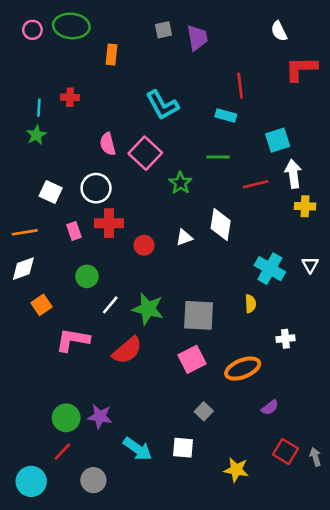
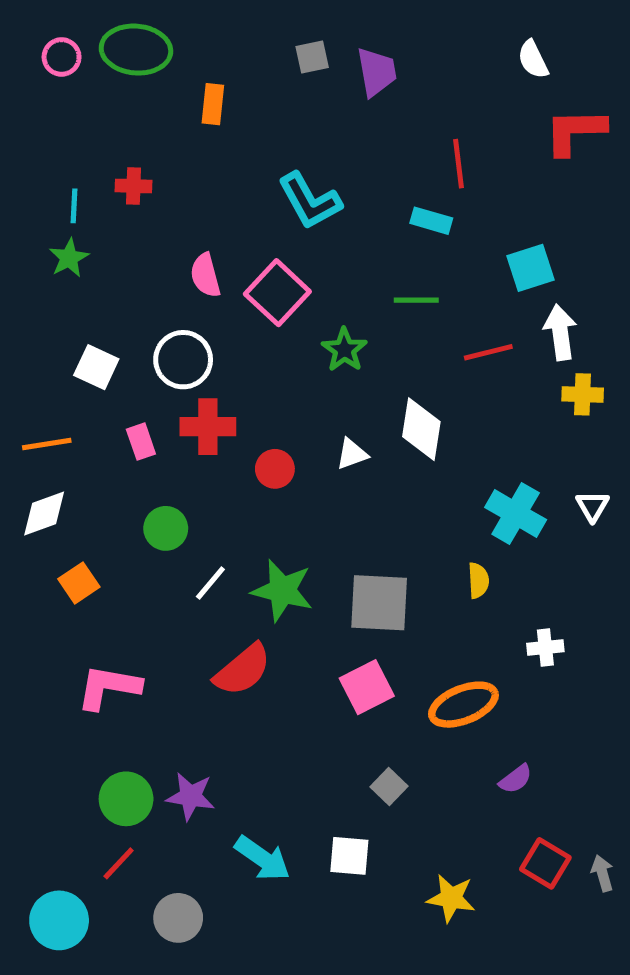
pink L-shape: (73, 340) -> (109, 687), moved

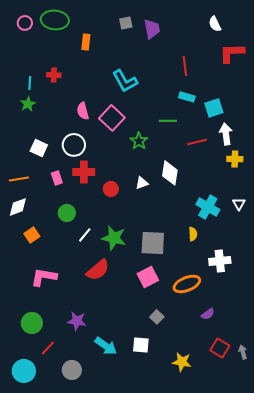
cyan rectangle: (431, 221) -> (187, 97), moved
white cross: (545, 647) -> (220, 261), size x1.5
green circle: (126, 799) -> (32, 323), moved

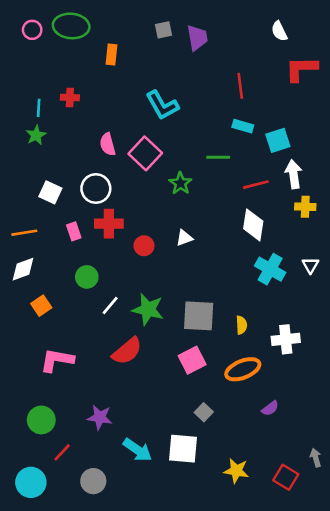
white diamond: (170, 173) -> (253, 225), moved
yellow semicircle: (193, 234) -> (242, 325), moved
white square: (141, 345) -> (183, 449), size x1.4
red square: (220, 348) -> (286, 477), moved

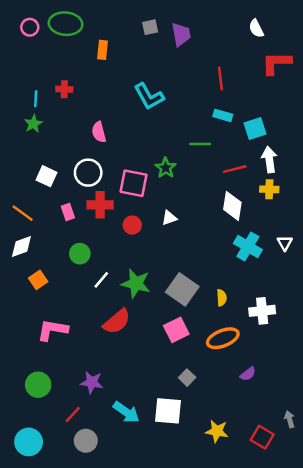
pink square: (145, 153) -> (133, 183), moved, turned -32
yellow cross: (305, 207) -> (269, 189), moved
orange line: (24, 233) -> (23, 213), turned 45
gray square: (199, 316) -> (182, 289), turned 32
red line: (62, 452) -> (73, 415), moved

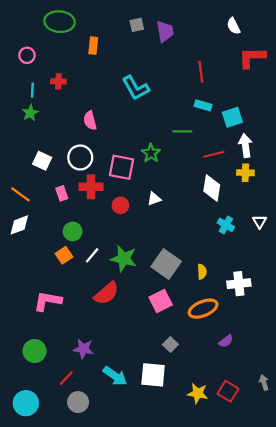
pink circle: (30, 27) -> (27, 55), moved
cyan cross: (248, 246) -> (226, 225), size x0.7
orange square: (38, 280) -> (64, 255), moved
red square: (262, 437) -> (228, 391), moved

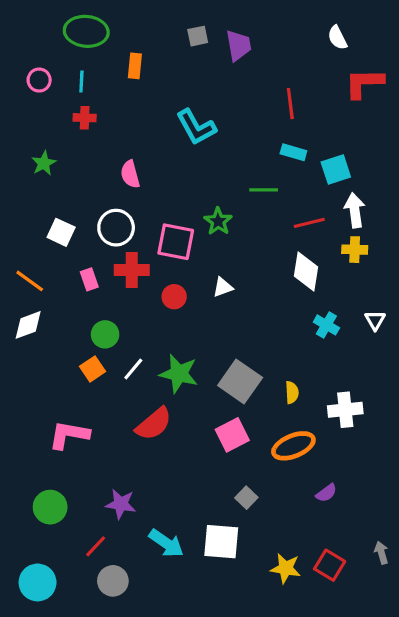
cyan line: (32, 90) -> (81, 82), moved

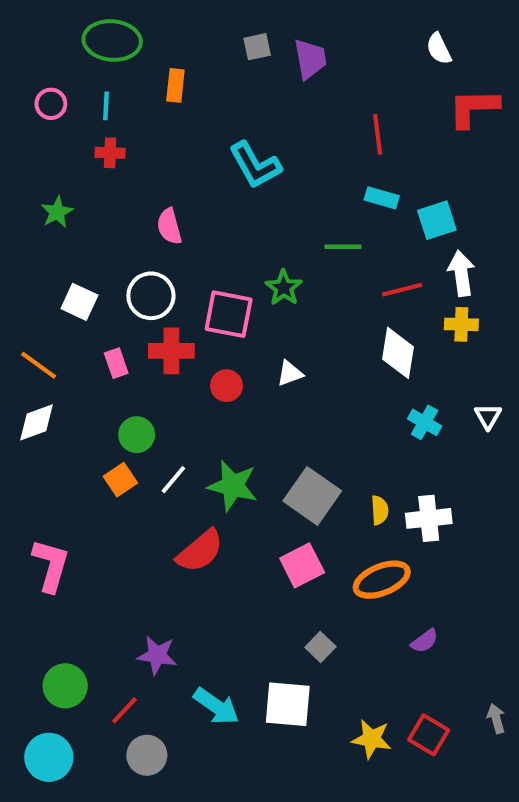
white cross: (345, 410) -> (429, 518), moved
pink L-shape: (69, 435) -> (51, 565), moved, turned 96
green circle: (50, 507) -> (65, 686), moved

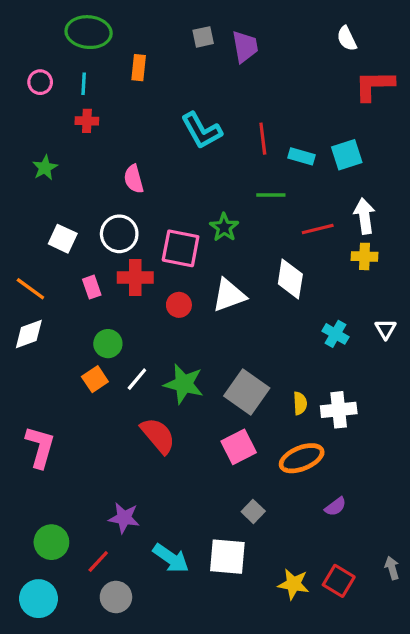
red line: (378, 134) -> (263, 139), moved
cyan square: (437, 220) -> (347, 155), moved
white diamond: (398, 353) -> (290, 279), moved
white triangle: (290, 373) -> (229, 295), size x1.6
red semicircle: (200, 551) -> (158, 436), turned -90

